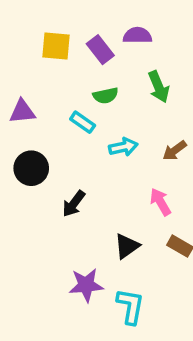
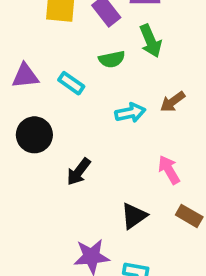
green arrow: (159, 87) -> (151, 41), moved
cyan rectangle: (83, 122) -> (71, 83), moved
brown arrow: (175, 150) -> (173, 102), moved

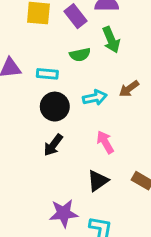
cyan rectangle: (71, 83) -> (47, 74), turned -30
black circle: (34, 135) -> (55, 107), moved
pink arrow: (169, 170) -> (105, 142), moved

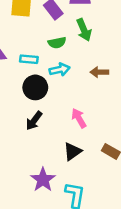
brown arrow: (129, 89) -> (99, 72), turned 36
cyan arrow: (95, 98) -> (60, 70), moved
purple star: (64, 213) -> (43, 180), turned -30

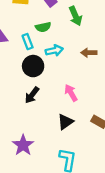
green semicircle: (57, 43) -> (43, 27), moved
cyan rectangle: (29, 59) -> (28, 42), turned 64
purple star: (43, 180) -> (23, 145), moved

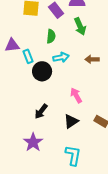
green semicircle: (43, 27) -> (51, 36), turned -72
cyan rectangle: (28, 42) -> (28, 56), moved
black arrow: (32, 95) -> (41, 111), moved

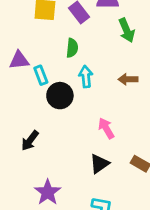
green arrow: (80, 26) -> (127, 30), moved
cyan arrow: (61, 57) -> (86, 77), turned -84
black arrow: (41, 111) -> (30, 141), moved

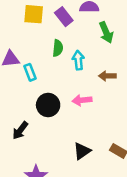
cyan arrow: (86, 77) -> (78, 60), moved
black circle: (60, 96) -> (48, 105), moved
pink arrow: (106, 128) -> (82, 100), moved, turned -66

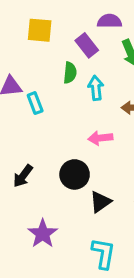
purple rectangle: (64, 17) -> (87, 45), moved
black circle: (48, 105) -> (75, 174), moved

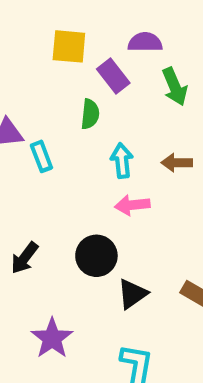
yellow square: (40, 30) -> (69, 46), moved
cyan arrow: (96, 88) -> (122, 161), moved

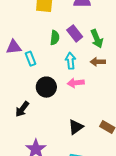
purple rectangle: (113, 76) -> (75, 33), moved
green arrow: (175, 87) -> (97, 39), moved
black circle: (96, 256) -> (46, 87), moved

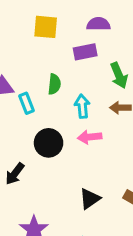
purple rectangle: (75, 33) -> (85, 52), moved, turned -63
green semicircle: (55, 38) -> (54, 84), moved

